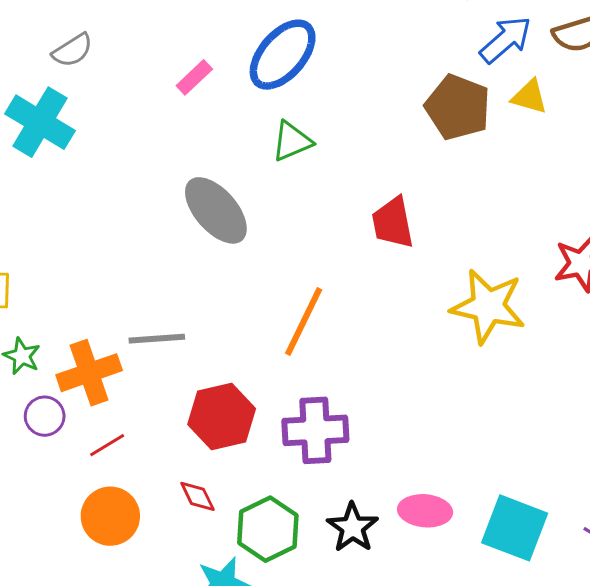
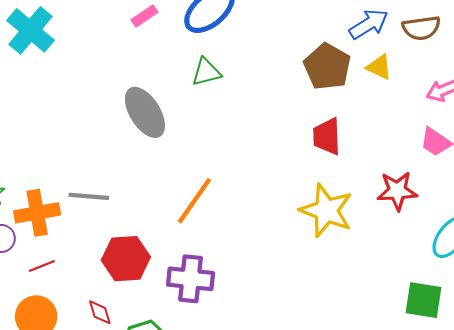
red trapezoid: (393, 223) -> (327, 136), moved

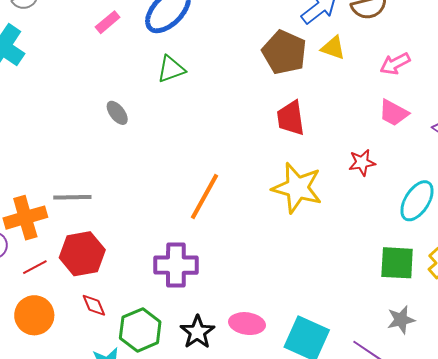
gray ellipse: (145, 112) -> (117, 113), size x0.5
red star: (397, 191) -> (362, 163), size x0.7
orange line: (194, 201) -> (205, 197), moved
red hexagon: (126, 259) -> (82, 254), moved

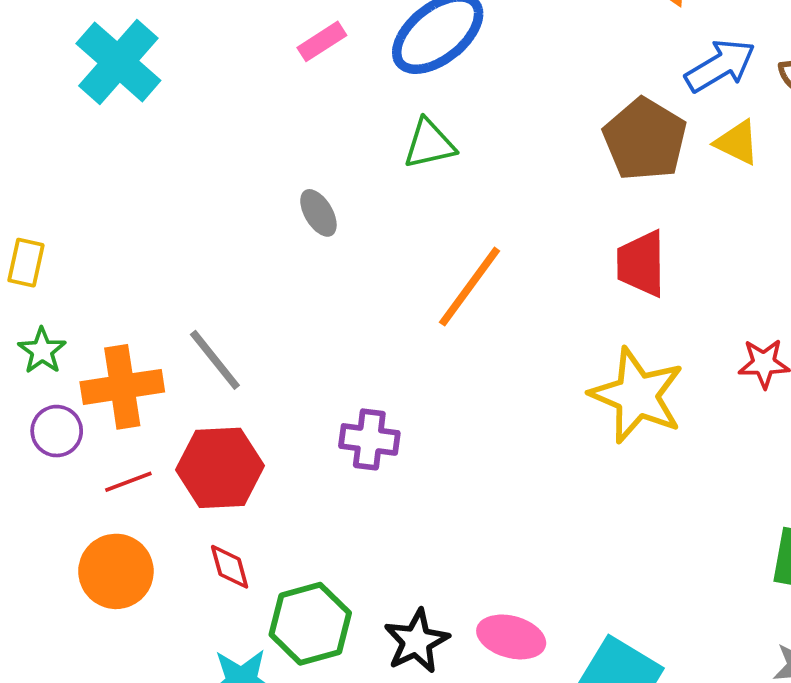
gray line: (72, 197) -> (215, 360), turned 45
orange line: (205, 197) -> (470, 287), moved
purple cross: (176, 265) -> (369, 439), moved, size x0.7

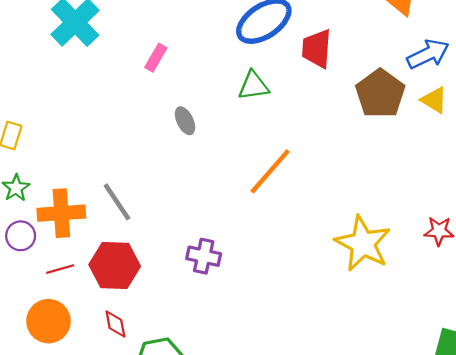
pink rectangle: (322, 41) -> (156, 58), moved, turned -32
red trapezoid: (641, 264) -> (317, 49), moved

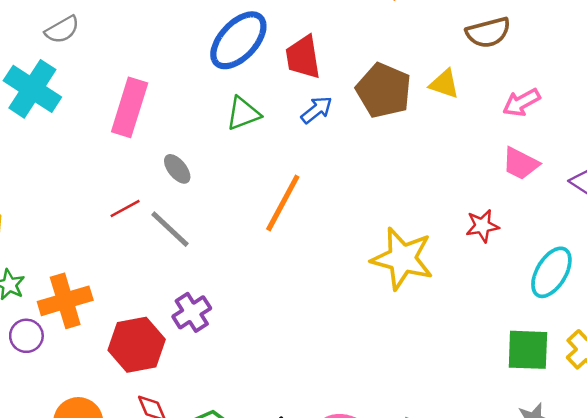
blue arrow: (428, 54) -> (316, 110), moved, size x0.7
pink rectangle: (156, 58) -> (130, 107), size x1.8
gray line: (117, 202) -> (170, 229), moved
purple cross: (204, 256) -> (192, 312), moved, turned -32
red line: (60, 269) -> (125, 208), moved

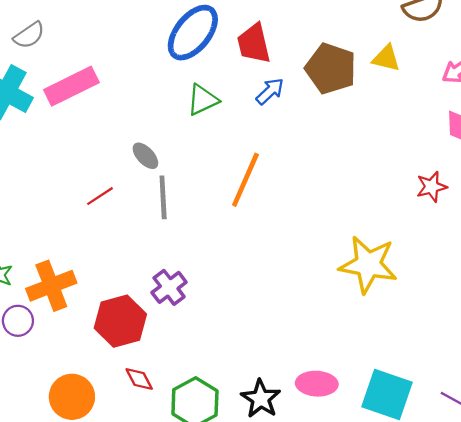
pink rectangle: (130, 107) -> (71, 86), moved, turned 51
gray line: (170, 229) -> (163, 197), moved, turned 48
yellow star: (402, 259) -> (368, 264), moved

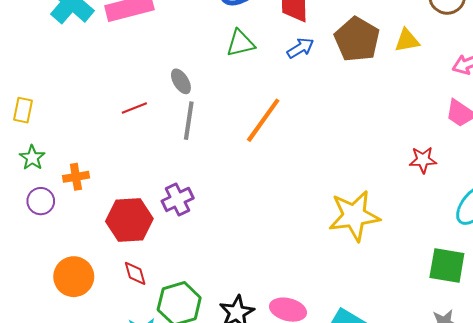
yellow triangle: (386, 58) -> (407, 40), turned -36
yellow star: (368, 264) -> (354, 216), turned -30
orange cross: (51, 286) -> (76, 177), size x0.6

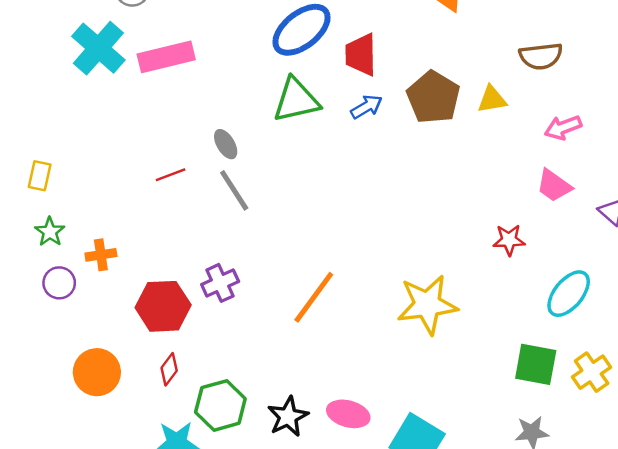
green triangle: (240, 43) -> (296, 100), size x1.4
orange line: (263, 120) -> (314, 297), moved
gray line: (189, 121) -> (234, 190), turned -42
red diamond: (135, 273) -> (169, 369), turned 52

